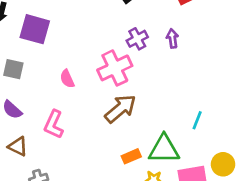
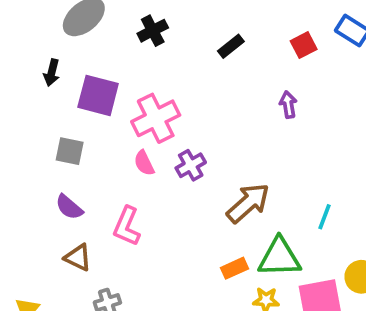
purple cross: (137, 39) -> (191, 165), moved
pink cross: (115, 68) -> (156, 118), moved
brown arrow: (120, 109) -> (248, 203), moved

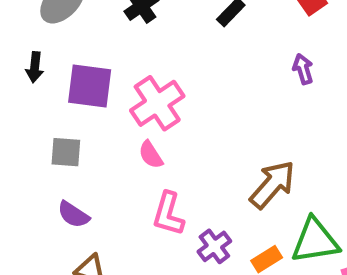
purple cross: (191, 165) -> (214, 246), moved
pink L-shape: (127, 226) -> (168, 214), moved

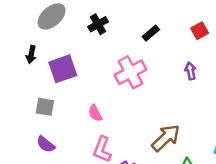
purple square: (90, 86) -> (63, 69), turned -32
pink cross: (157, 103) -> (130, 72), moved

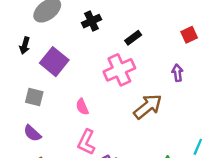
black rectangle: (151, 33) -> (133, 38), moved
purple square: (63, 69) -> (54, 62), turned -36
brown arrow: (166, 138) -> (148, 107), moved

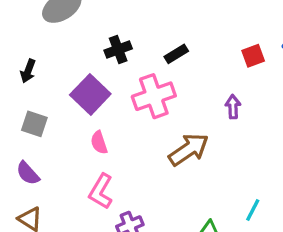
black cross: (92, 21) -> (118, 49), moved
black arrow: (25, 45) -> (28, 71), moved
purple square: (54, 62) -> (90, 94), moved

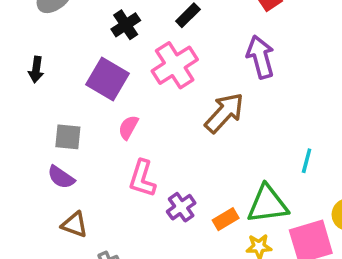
purple arrow: (233, 107) -> (261, 57), size x1.6
gray square: (34, 124) -> (68, 137), moved
pink semicircle: (99, 143) -> (128, 127), turned 60

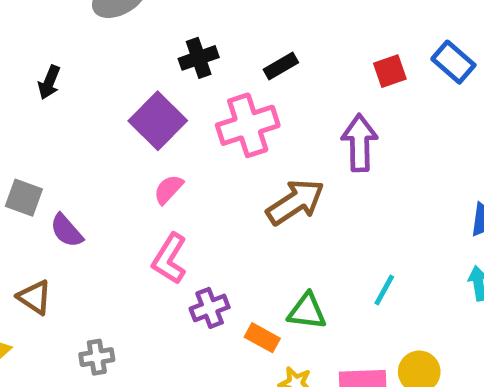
black arrow: (36, 70) -> (49, 82), moved
gray square: (68, 137) -> (24, 198), moved
green triangle: (267, 204) -> (307, 311), moved, size x0.7
orange rectangle: (226, 219) -> (262, 338), turned 45
brown triangle: (75, 225) -> (35, 297), moved

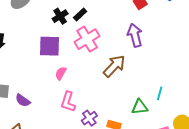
black rectangle: (281, 66) -> (80, 15), moved
purple square: (158, 121) -> (49, 46), turned -30
green triangle: (307, 311) -> (140, 107), moved

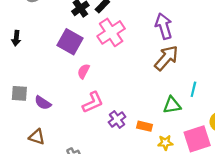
purple square: (49, 46) -> (70, 42), turned 30
brown arrow: (114, 66) -> (166, 58), moved
pink L-shape: (68, 102) -> (93, 102), turned -130

